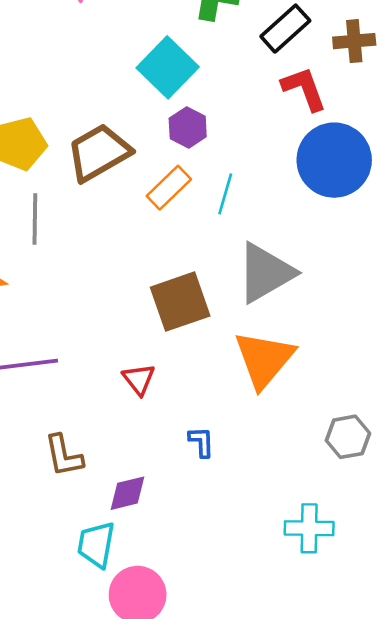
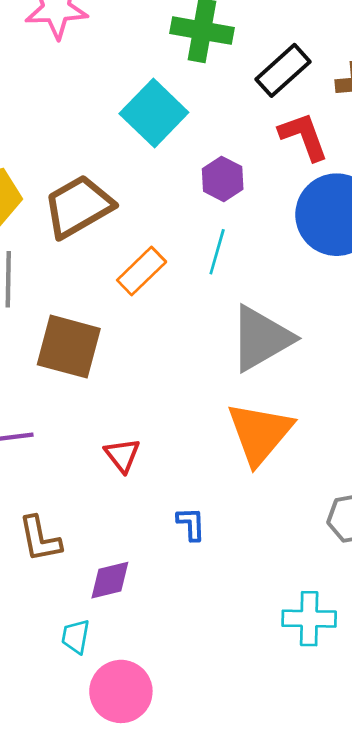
purple hexagon: (188, 128) -> (223, 179), moved
orange rectangle: (169, 188) -> (142, 271), moved
brown square: (180, 302) -> (69, 347), moved, turned 34
cyan trapezoid: (96, 545) -> (76, 636), size x0.7

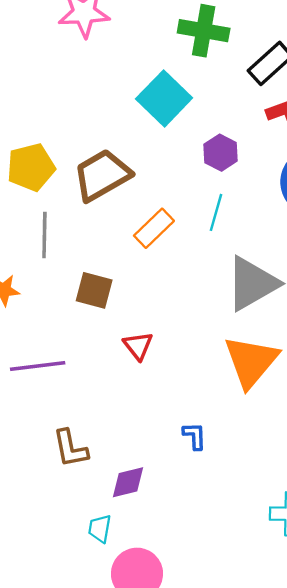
brown square: (69, 347) -> (94, 290), size x0.7
red triangle: (122, 455) -> (138, 346), moved

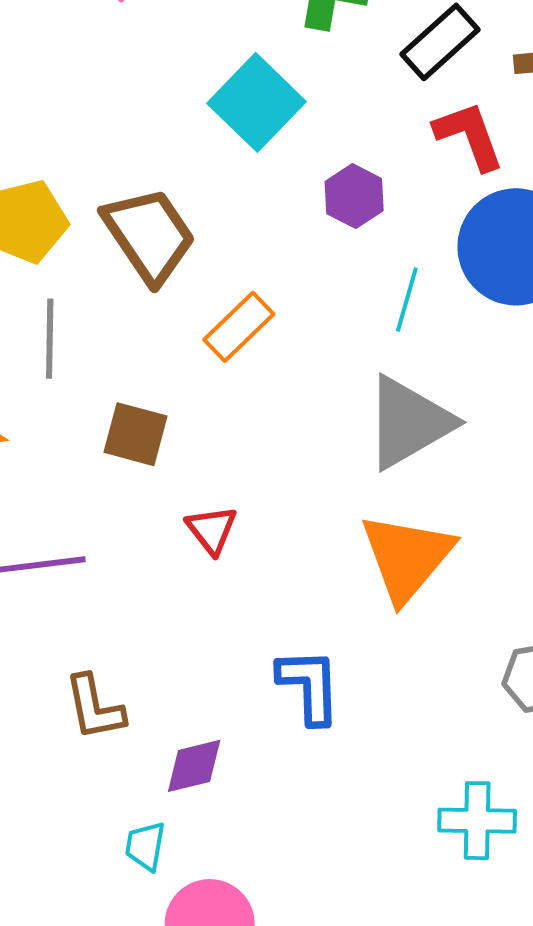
brown trapezoid: (102, 175) -> (149, 235), turned 86
cyan line: (216, 212) -> (407, 300), moved
blue L-shape: (195, 436) -> (309, 686), size x1.6

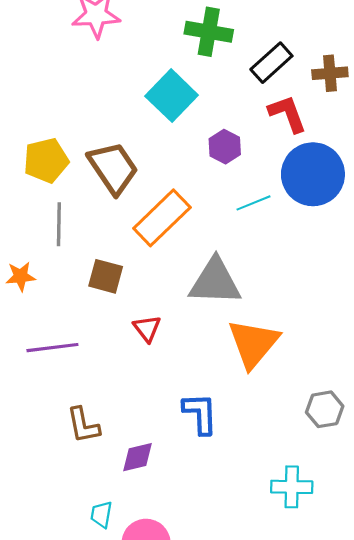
cyan line: (407, 300) -> (253, 203), turned 52
orange rectangle: (239, 327) -> (162, 218), size x1.5
gray triangle: (409, 422) -> (215, 282), moved, turned 32
cyan trapezoid: (145, 846) -> (101, 515), moved

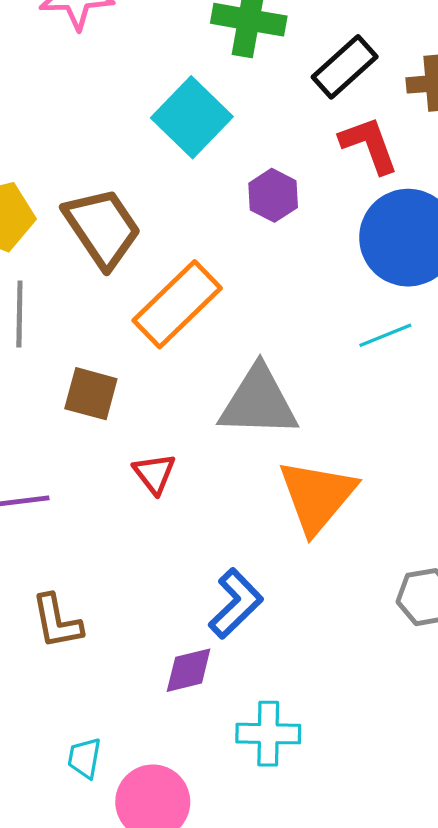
cyan line: (253, 203) -> (385, 335), moved
blue L-shape: (200, 414) -> (236, 604), turned 48
purple diamond: (138, 457) -> (189, 670), moved
cyan cross: (292, 487) -> (268, 734), moved

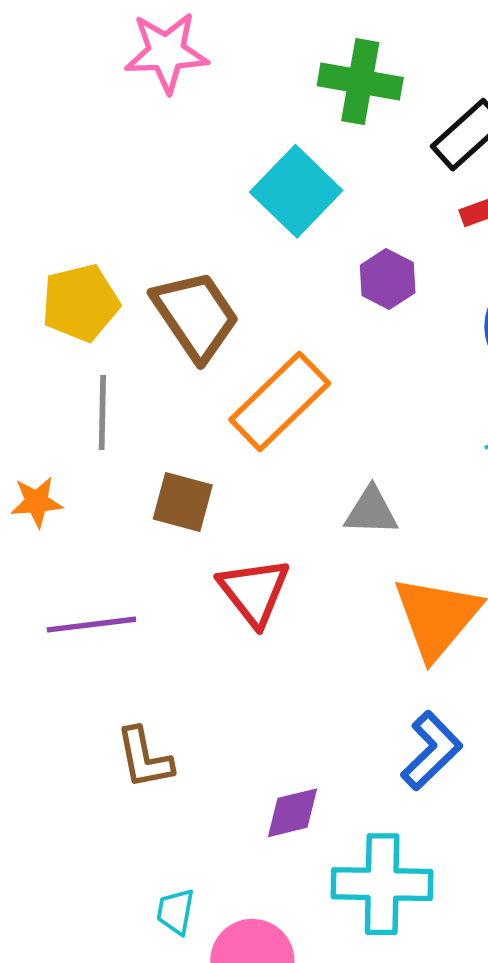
gray triangle: (258, 402) -> (371, 511), size x0.6
red triangle: (154, 473) -> (254, 592), size x1.5
blue L-shape: (236, 604) -> (431, 751), moved
cyan cross: (268, 734) -> (382, 884), size x1.4

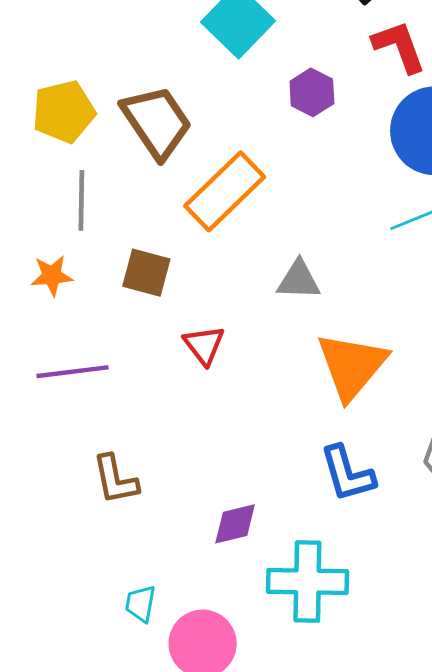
orange star: (37, 502) -> (52, 276), moved
red triangle: (254, 592) -> (204, 345), size x0.7
blue L-shape: (431, 751) -> (347, 474), turned 118

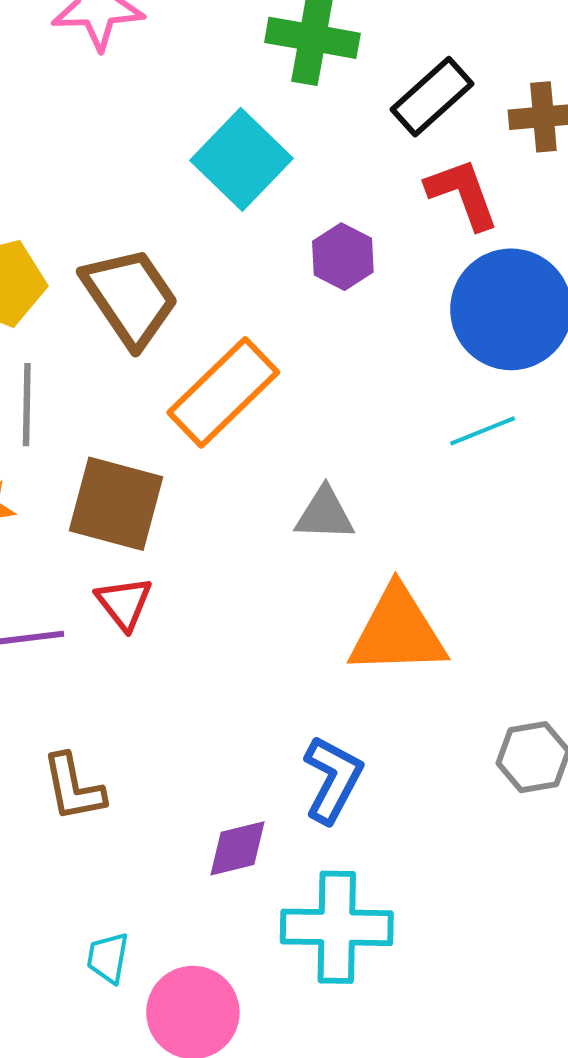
brown square: (146, 273) -> (116, 504), size x1.4
red triangle: (204, 345) -> (124, 603), moved
orange triangle: (352, 366) -> (398, 631), turned 48
blue L-shape: (347, 474) -> (333, 779), moved, turned -136

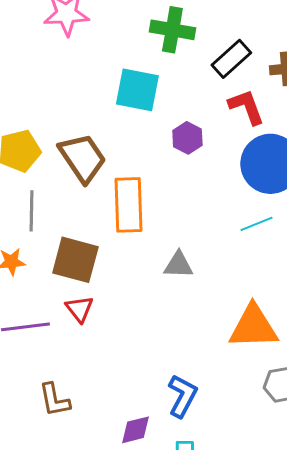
cyan square: (242, 159) -> (137, 90), turned -33
orange rectangle: (223, 392) -> (128, 205), turned -48
orange triangle: (398, 631) -> (253, 327), moved

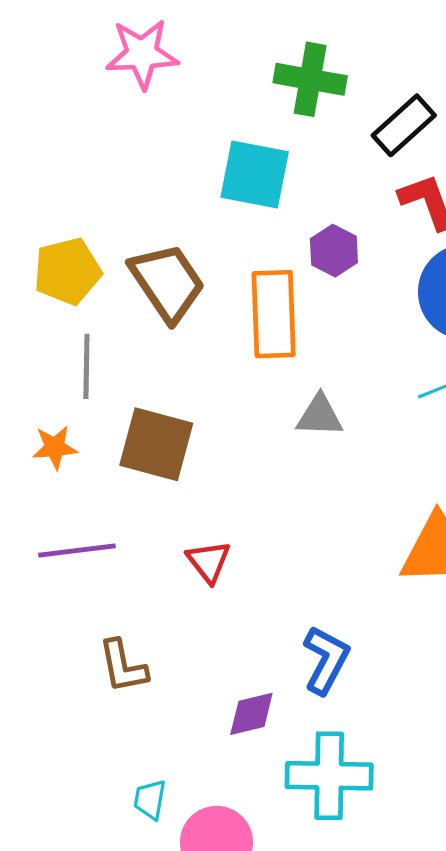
orange rectangle: (128, 205) -> (274, 314), moved
gray triangle: (178, 265) -> (320, 416), moved
red triangle: (79, 309) -> (209, 562), moved

